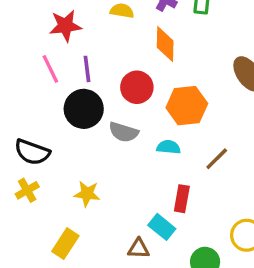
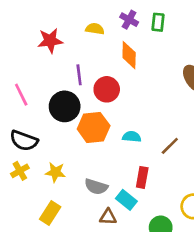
pink line: (50, 69) -> (21, 95), moved
purple line: (87, 69) -> (79, 75), moved
orange hexagon: (187, 106) -> (94, 127), moved
gray semicircle: (124, 132) -> (96, 187), moved
yellow star: (87, 194) -> (55, 172), moved

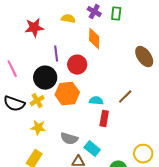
brown line: (170, 146) -> (125, 97), moved
yellow cross: (20, 171) -> (37, 101), moved
red rectangle: (142, 177) -> (104, 119), moved

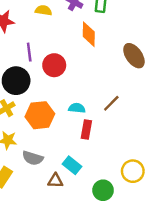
orange diamond: (94, 39) -> (89, 34), moved
orange hexagon: (67, 94) -> (40, 115), moved
gray semicircle: (69, 139) -> (33, 158), moved

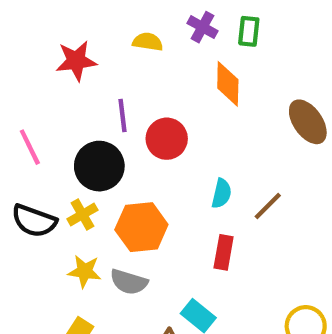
cyan semicircle: (77, 108) -> (221, 193), moved, turned 98
gray semicircle: (33, 158) -> (129, 282), moved

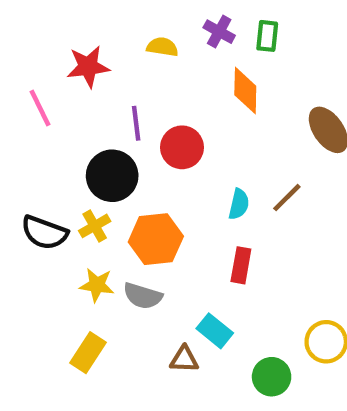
pink line: (30, 147) -> (40, 108), moved
brown line: (268, 206) -> (287, 198), moved

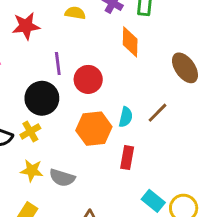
orange hexagon: (156, 239) -> (94, 129), moved
cyan rectangle: (215, 331) -> (153, 201), moved

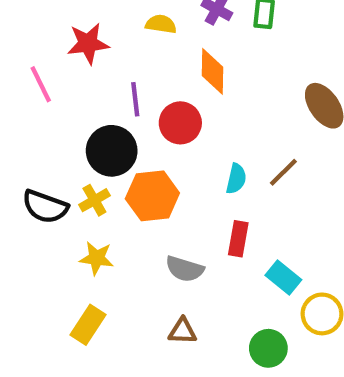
orange diamond: (130, 42) -> (213, 71), moved
orange hexagon: (94, 129) -> (152, 196), moved
gray semicircle: (62, 178) -> (185, 269), moved
cyan rectangle: (153, 201) -> (283, 277), moved

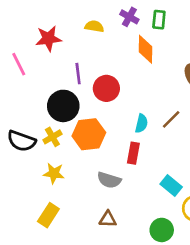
orange diamond: (213, 71) -> (145, 49), moved
red rectangle: (238, 239) -> (133, 153), moved

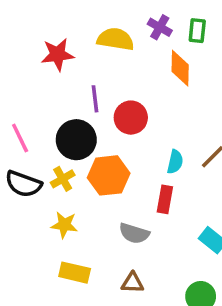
yellow semicircle: (94, 26) -> (115, 39), size x1.5
pink line: (19, 64) -> (20, 138), moved
yellow rectangle: (48, 215) -> (75, 273), moved, turned 70

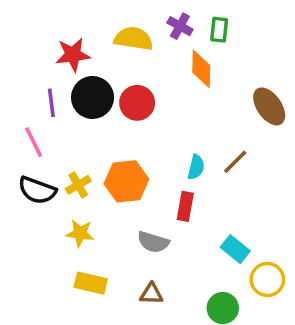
purple line: (95, 99) -> (51, 103), moved
red circle: (131, 118) -> (137, 103), moved
black circle: (76, 140) -> (93, 97), moved

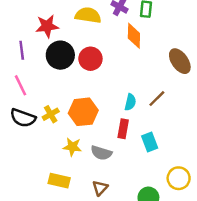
purple line: (51, 103) -> (22, 50), moved
yellow star: (80, 233) -> (72, 147), moved
cyan rectangle: (235, 249) -> (150, 142), moved, turned 30
brown triangle: (151, 294) -> (100, 188), turned -49

